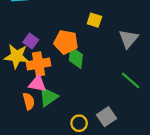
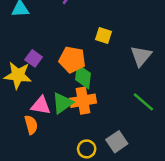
orange cross: (39, 64) -> (83, 101), moved
green triangle: (48, 97) -> (62, 103), moved

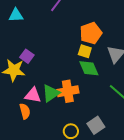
yellow square: (104, 35) -> (85, 51), moved
orange pentagon: (72, 60) -> (91, 33), moved, turned -30
green diamond: (83, 77) -> (89, 68), moved, turned -30

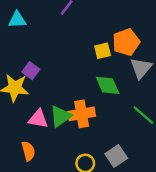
orange pentagon: (91, 33) -> (126, 42), moved
yellow square: (85, 51) -> (103, 51), moved, turned -32
orange semicircle: (25, 111) -> (28, 151), moved

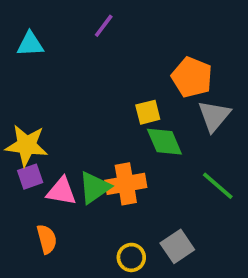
orange pentagon: (126, 42) -> (192, 77), turned -30
yellow square: (103, 51) -> (148, 112), moved
purple square: (31, 71) -> (30, 177), moved, turned 35

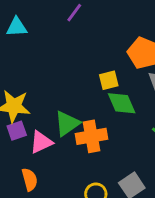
green triangle: (95, 188) -> (67, 123), moved
pink triangle: (61, 191) -> (41, 142), turned -35

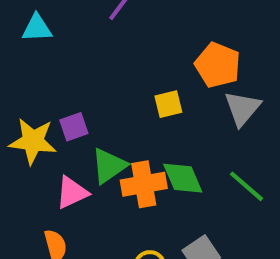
green diamond: (122, 103) -> (183, 178), moved
purple square: (17, 131) -> (74, 127), moved

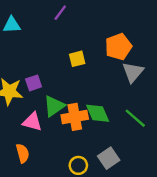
orange pentagon: (218, 65) -> (118, 47), turned 30
yellow square: (168, 104) -> (77, 59), moved
pink triangle: (72, 192) -> (32, 122), turned 40

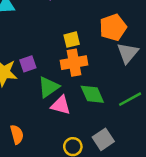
orange cross: (75, 117) -> (74, 63), moved
green line: (135, 118) -> (130, 99), turned -70
pink triangle: (32, 122) -> (61, 105), moved

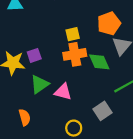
green triangle: (48, 87) -> (40, 84), moved
green diamond: (92, 94) -> (99, 62), moved
gray square: (103, 139) -> (103, 111), moved

